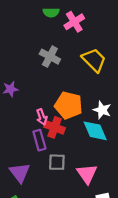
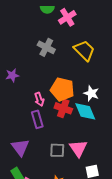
red cross: (55, 127) -> (63, 108), moved
gray square: (57, 162) -> (57, 150), moved

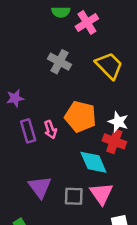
red cross: (63, 108) -> (114, 141), moved
cyan diamond: (85, 111) -> (93, 162), moved
purple rectangle: (37, 119) -> (28, 131), moved
purple triangle: (20, 147) -> (40, 187), moved

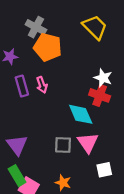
gray cross: (59, 62) -> (36, 27), moved
orange pentagon: (80, 117) -> (48, 47), moved
purple triangle: (40, 187) -> (17, 145), moved

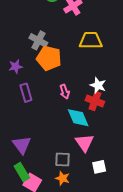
yellow trapezoid: (95, 27) -> (91, 40), turned -45
pink arrow: (42, 85) -> (65, 92), moved
gray square: (63, 145) -> (63, 160), moved

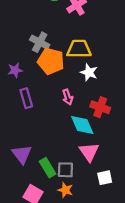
yellow trapezoid: (91, 40) -> (79, 49), moved
white star: (98, 85) -> (89, 72), moved
green rectangle: (22, 172) -> (48, 168), moved

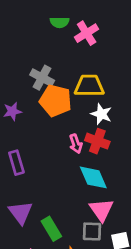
purple rectangle: (26, 98) -> (16, 163), moved
red cross: (100, 107) -> (97, 141), moved
gray square: (65, 170) -> (92, 231), moved

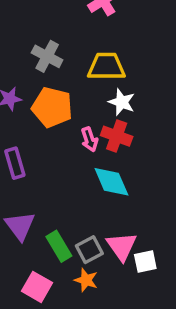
orange pentagon: (56, 101) -> (52, 107), moved
pink triangle: (101, 210) -> (122, 246), moved
gray square: (92, 231) -> (89, 250), moved, turned -30

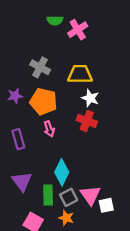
pink arrow: (89, 139) -> (49, 129), moved
cyan diamond: (111, 182) -> (62, 172), moved, turned 50
green rectangle: (59, 246) -> (48, 195), turned 30

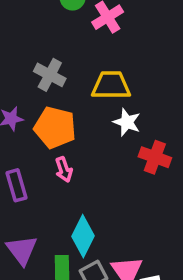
red cross: (87, 121) -> (155, 157), moved

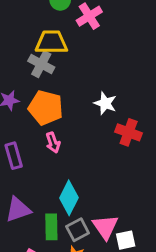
yellow trapezoid: (111, 85) -> (51, 42), moved
purple triangle: (22, 250) -> (18, 209), turned 48

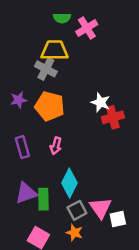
red cross: (129, 132) -> (113, 117), moved, turned -35
pink arrow: (53, 143) -> (56, 146), moved, turned 35
green rectangle: (51, 227) -> (43, 199), moved

